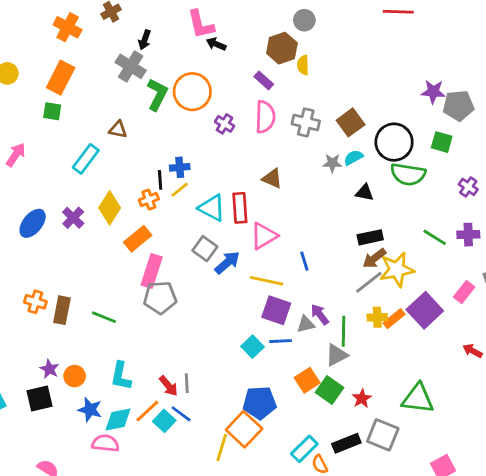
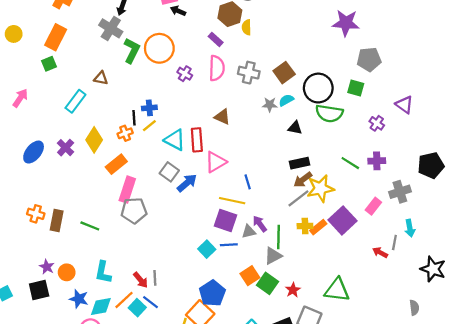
purple star: (433, 92) -> (346, 23), moved, size x1.4
green square: (52, 111) -> (49, 64), turned -32
yellow line: (267, 281) -> (232, 201), moved
blue pentagon: (260, 403) -> (212, 293), turned -30

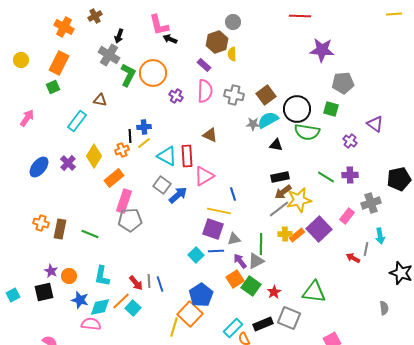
cyan semicircle: (286, 100) -> (268, 120), size x1.5
purple arrow: (260, 224) -> (240, 261), moved
blue line: (151, 302) -> (160, 284), moved, turned 35

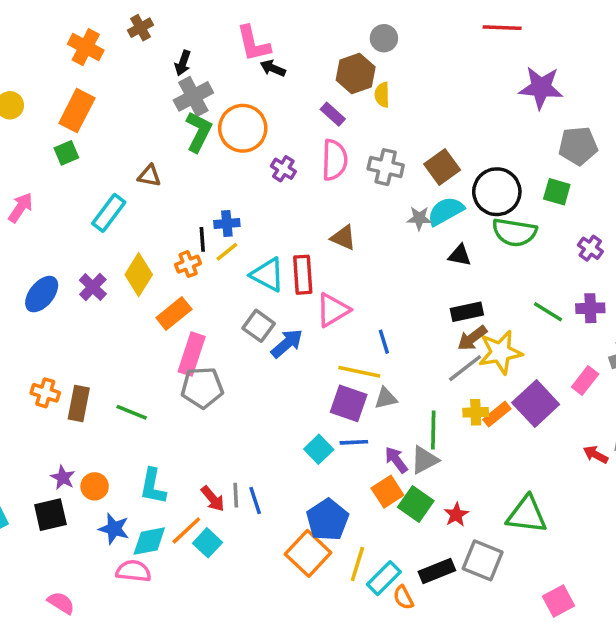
gray cross: (109, 55) -> (193, 96), moved, turned 30
gray triangle: (234, 239) -> (386, 398), moved
yellow line: (174, 327) -> (357, 564), moved

